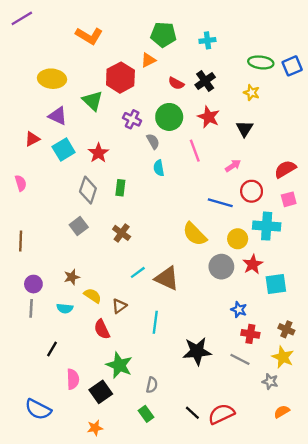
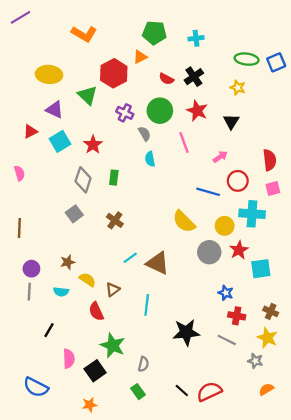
red semicircle: (285, 169) -> (270, 160), turned 115

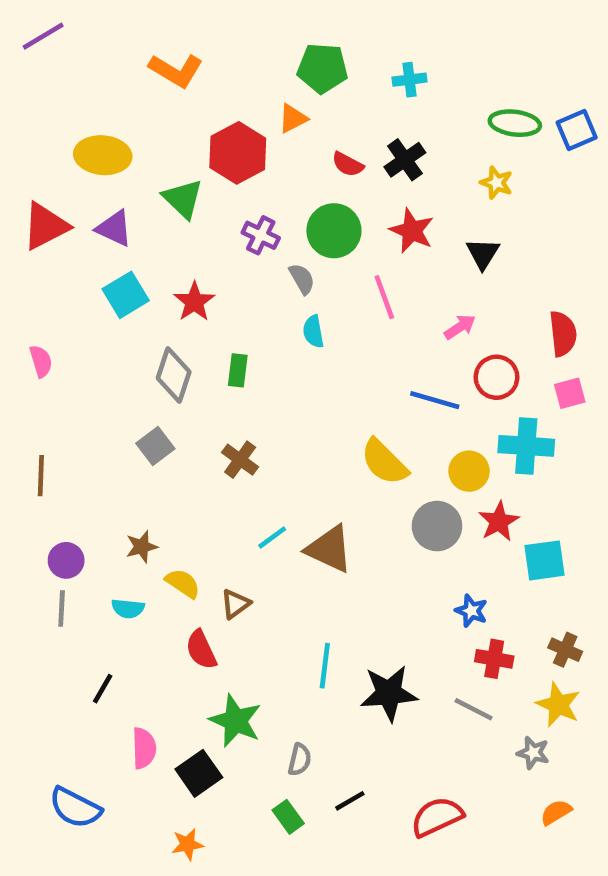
red triangle: (30, 131) -> (45, 226), moved, size x1.6
cyan line: (147, 305) -> (325, 666), moved
black line: (182, 390) -> (350, 801), moved, turned -72

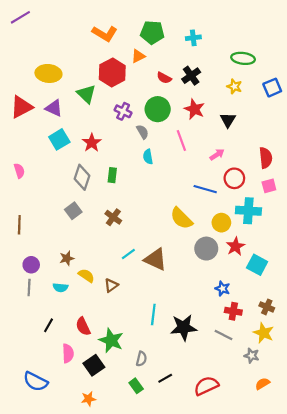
orange L-shape: (176, 70) -> (105, 34), moved
blue square: (577, 130) -> (272, 88), moved
cyan square: (545, 560) -> (257, 265), turned 36
red semicircle: (201, 650) -> (83, 326), moved

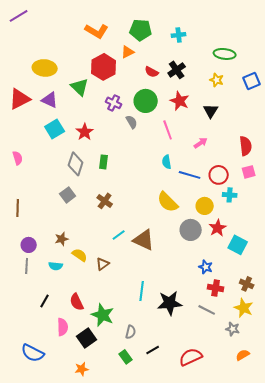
cyan semicircle: (148, 157) -> (167, 162), moved
red circle: (234, 178) -> (219, 175), moved
cyan cross: (248, 211) -> (230, 195), size x0.6

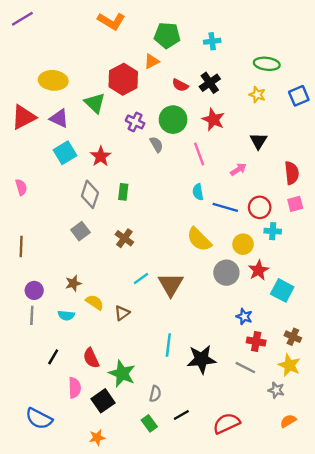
orange L-shape: (97, 31) -> (111, 21), moved
black triangle: (211, 111) -> (258, 141), moved
brown triangle: (144, 240) -> (171, 285), turned 35

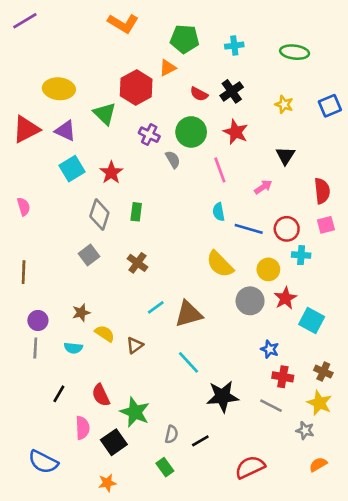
green ellipse: (267, 64) -> (295, 52), moved
brown triangle: (171, 285) -> (189, 314), turned 44
cyan line: (168, 345) -> (189, 362), moved, turned -50
black line: (181, 415) -> (200, 441), moved

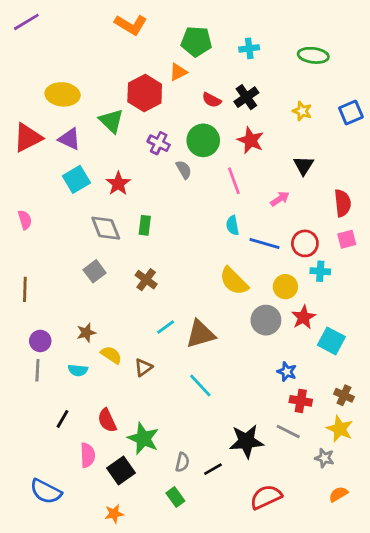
gray diamond: (99, 214) -> (106, 228), turned -40
black star: (223, 396) -> (246, 441), moved

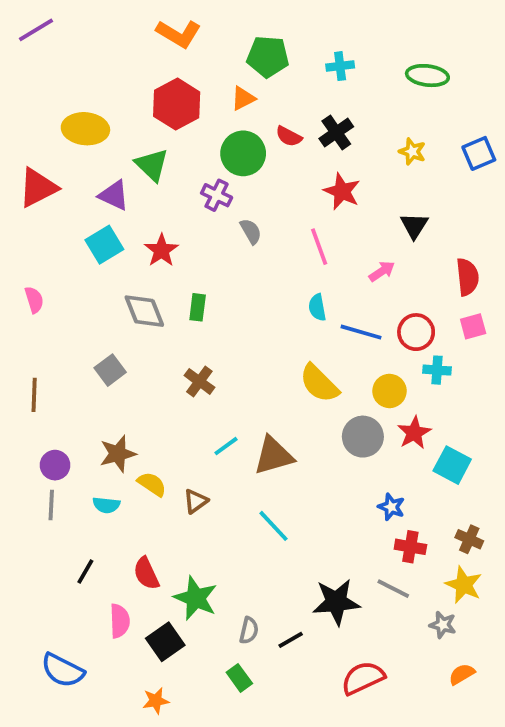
red hexagon: (145, 93) -> (177, 104), moved
purple triangle: (69, 139) -> (114, 195), moved
green circle: (203, 140) -> (243, 153), moved
gray square: (95, 271) -> (110, 370), moved
brown star: (86, 333) -> (118, 454), size x1.4

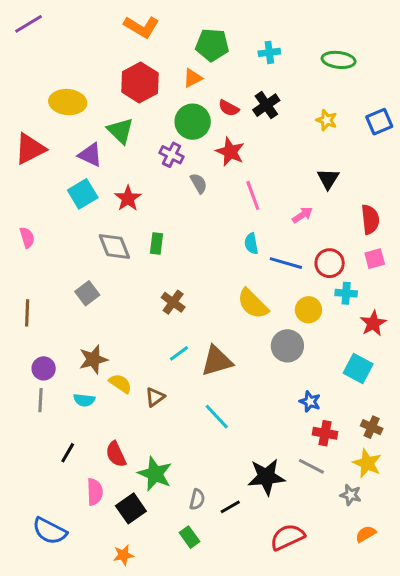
red star: (342, 191) -> (230, 152), moved
brown cross: (199, 381) -> (173, 302), moved
red star: (414, 433) -> (373, 323), moved

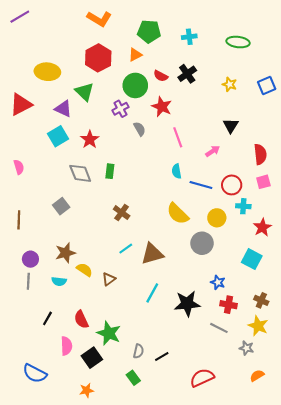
purple cross: (172, 155) -> (120, 109), turned 35
cyan line: (217, 417) -> (152, 293), turned 72
black star: (266, 477) -> (187, 304), moved

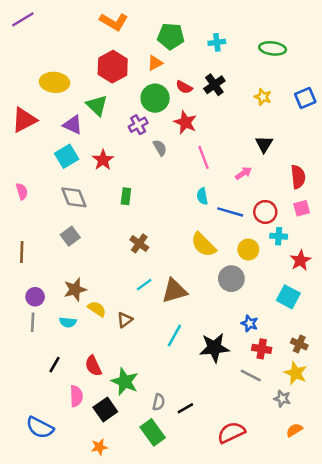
gray diamond: (80, 173) -> (74, 197), moved
green rectangle: (133, 378) -> (153, 432), size x1.5

